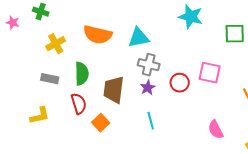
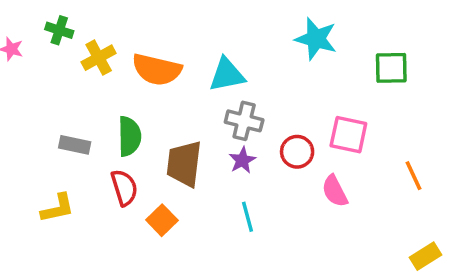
yellow cross: (56, 44) -> (99, 58), moved
pink semicircle: (216, 130) -> (335, 191), moved

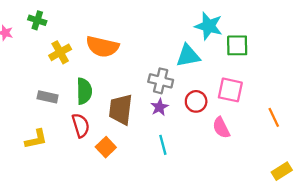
yellow cross: (99, 58) -> (60, 52), moved
green square: (391, 68) -> (237, 45), moved
cyan triangle: (227, 75) -> (188, 56), moved

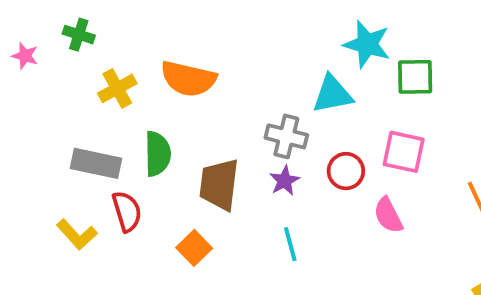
gray rectangle: (48, 97) -> (96, 163), size x1.4
red semicircle: (81, 125) -> (127, 211), moved
yellow L-shape: (36, 139) -> (77, 234), turned 60

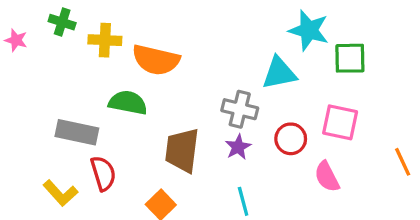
yellow cross: (117, 88) -> (105, 40), moved, turned 32
green semicircle: (158, 154) -> (128, 103), moved, turned -78

